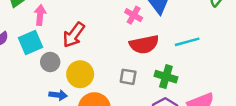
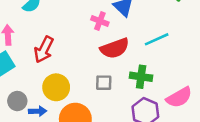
gray circle: (50, 62) -> (17, 101), moved

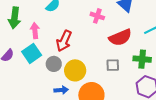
pink cross: (100, 21) -> (97, 16), moved
gray circle: (17, 101) -> (54, 64), moved

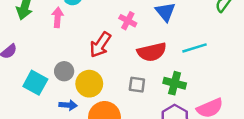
pink arrow: (35, 31) -> (58, 17), moved
red arrow: (64, 41) -> (100, 45), moved
cyan square: (32, 53) -> (35, 83), moved, turned -36

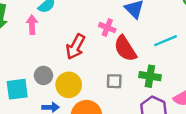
pink cross: (128, 21) -> (107, 28), moved
red semicircle: (152, 52) -> (125, 49), turned 76
cyan square: (35, 83) -> (17, 89), turned -30

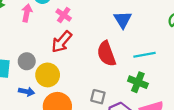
pink cross: (107, 28) -> (64, 15), moved
green cross: (150, 76) -> (138, 82), moved
gray square: (114, 81) -> (98, 97), moved

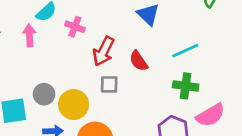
red arrow: (62, 42) -> (103, 51), moved
red semicircle: (106, 54) -> (139, 61), size x0.7
gray square: (98, 97) -> (109, 84), moved

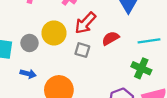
red semicircle: (139, 61) -> (110, 38), turned 78
yellow circle: (74, 105) -> (54, 33), moved

